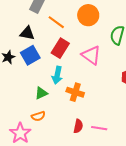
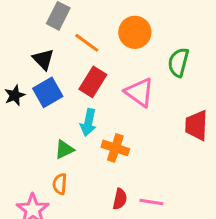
black triangle: (27, 33) -> (43, 59), turned 35
orange semicircle: (38, 116) -> (60, 184), turned 112

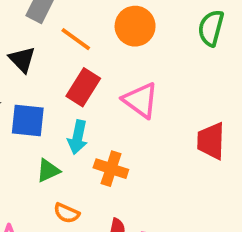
green semicircle: (178, 62) -> (211, 28), moved
blue square: (48, 92) -> (28, 121), moved, turned 36
orange semicircle: (60, 184) -> (67, 213), moved, turned -70

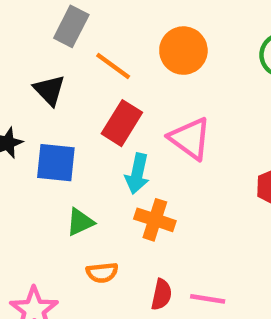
cyan arrow: (78, 137) -> (137, 174), moved
orange semicircle: (67, 213) -> (102, 273), turned -30

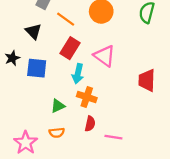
green triangle: (80, 222) -> (58, 106), moved
orange semicircle: (102, 273) -> (57, 133), moved
red semicircle: (161, 295) -> (90, 124), moved

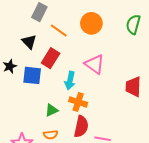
red rectangle: (70, 48) -> (51, 58), moved
red semicircle: (90, 124) -> (81, 127), size x1.5

